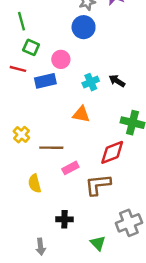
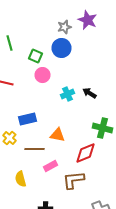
green square: (31, 47) -> (36, 56), moved
blue rectangle: (45, 81) -> (28, 119), moved
orange triangle: (81, 114) -> (58, 135), moved

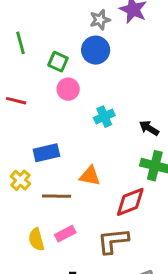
black arrow: (90, 93) -> (149, 128), moved
pink rectangle: (50, 166) -> (65, 234), moved

